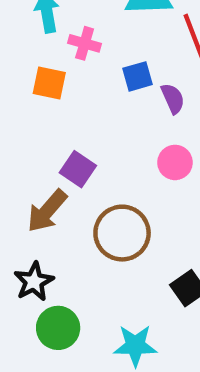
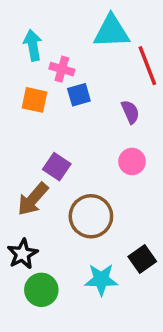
blue square: (137, 76) -> (79, 95), moved
cyan star: (135, 346) -> (101, 280), moved

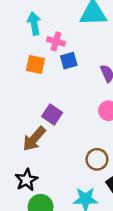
brown circle: (91, 216) -> (97, 159), moved, size x0.7

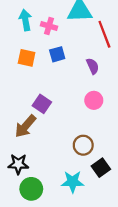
pink cross: (56, 41) -> (49, 26), moved
black star: (26, 180) -> (18, 164), turned 30

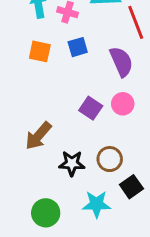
purple semicircle: (93, 66) -> (121, 62), size x1.5
purple square: (42, 104) -> (91, 108), moved
black star: (18, 164) -> (72, 163), moved

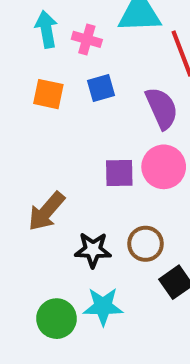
pink circle: (123, 104) -> (164, 167), size x1.4
purple square: (91, 108) -> (119, 173), turned -35
cyan star: (97, 204) -> (103, 306), moved

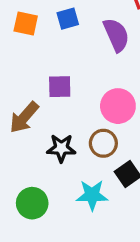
pink circle: (164, 167) -> (118, 106), moved
purple square: (119, 173) -> (60, 87), moved
cyan star: (103, 306) -> (92, 195), moved

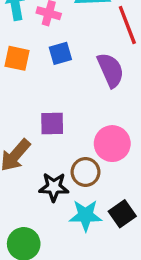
brown circle: (103, 143) -> (86, 172), moved
cyan star: (92, 195) -> (86, 215), moved

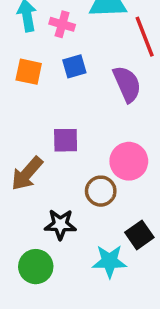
black star: (54, 187) -> (60, 224), moved
cyan star: (86, 215) -> (109, 261), moved

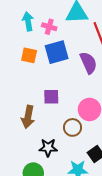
blue square: (74, 66) -> (57, 52), size x1.6
brown arrow: (27, 173) -> (28, 117), turned -30

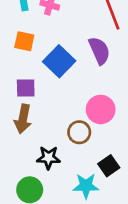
blue square: (57, 52) -> (59, 61), moved, turned -30
purple square: (51, 97) -> (26, 88), moved

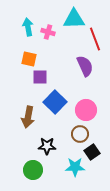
blue square: (59, 61) -> (55, 102), moved
purple square: (26, 88) -> (40, 77), moved
brown circle: (79, 132) -> (80, 134), moved

